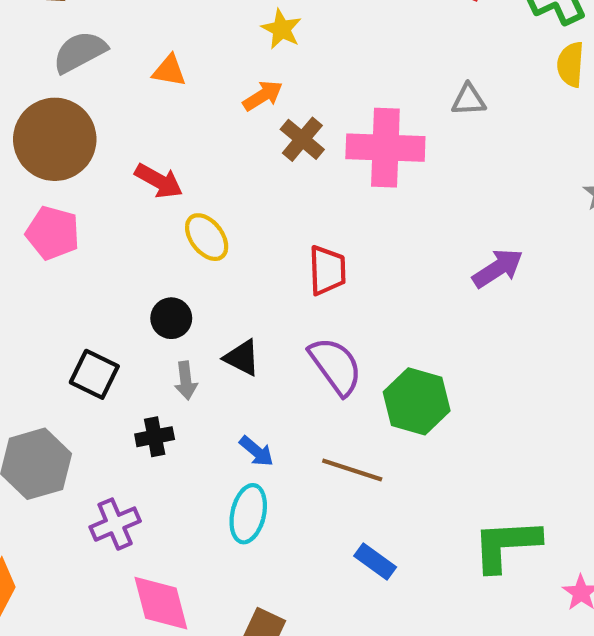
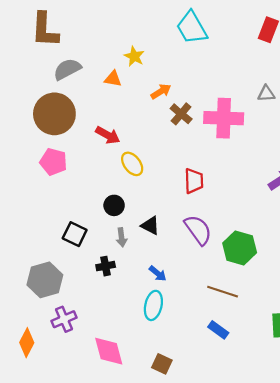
yellow star: (281, 29) -> (134, 56), moved
brown line: (352, 470) -> (223, 292), moved
purple cross: (115, 524) -> (64, 319), moved

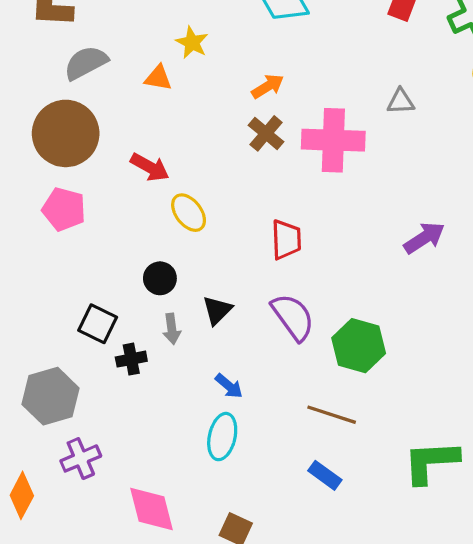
orange arrow: (161, 92) -> (268, 86), moved
black triangle: (150, 226) -> (217, 310), turned 48
black cross: (106, 266) -> (131, 359), moved

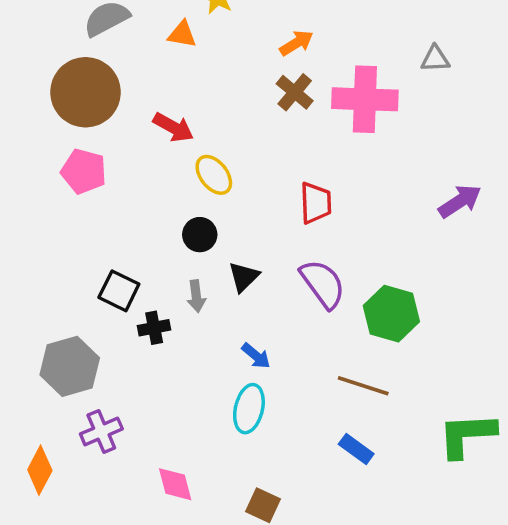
black circle: (160, 278) -> (200, 235), moved
pink diamond: (152, 509) -> (175, 484), size x0.7

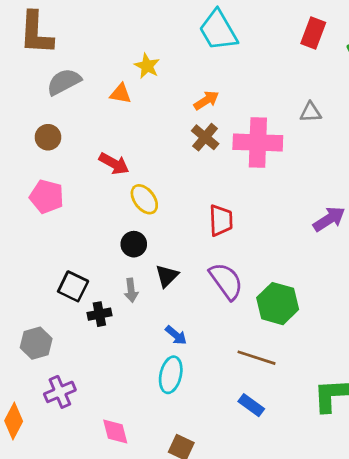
brown circle: (85, 92) -> (48, 137), size x0.5
gray hexagon: (70, 366) -> (36, 343), size x0.7

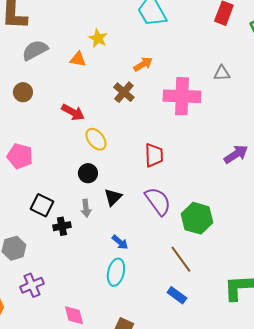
brown cross: (205, 137) -> (124, 92), moved
pink pentagon: (47, 197) -> (20, 156), moved
brown line: (257, 358) -> (181, 259), turned 36

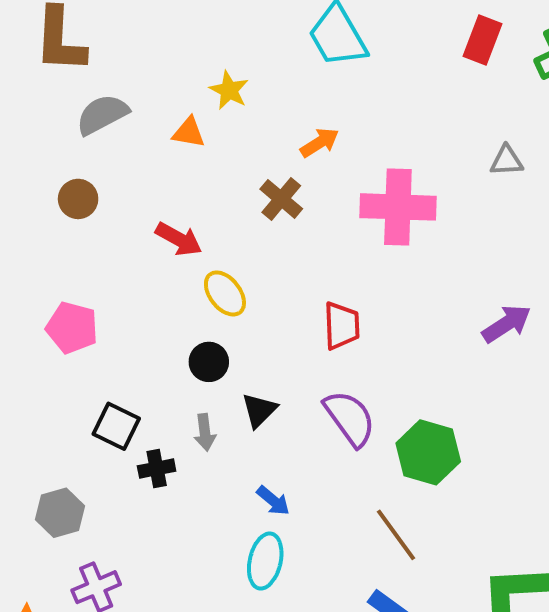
gray triangle: (222, 73) -> (507, 161), moved

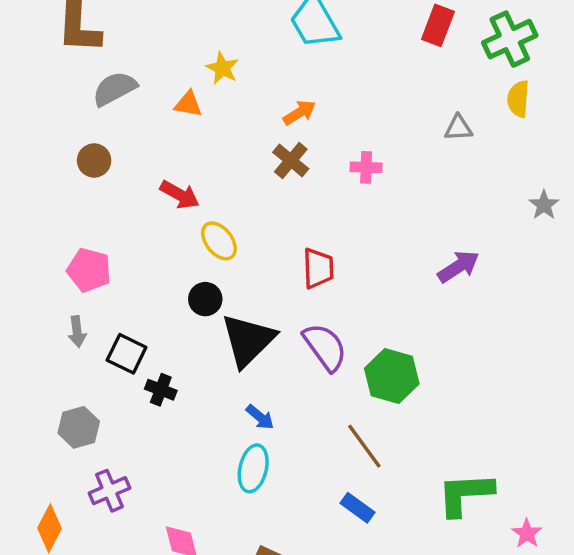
brown cross: (281, 199) -> (291, 160), moved
pink cross: (398, 207) -> (366, 167), size x0.5
black triangle: (259, 410) -> (248, 340), size x1.8
gray arrow: (205, 432) -> (77, 332), moved
black cross: (157, 469) -> (161, 390), turned 32

